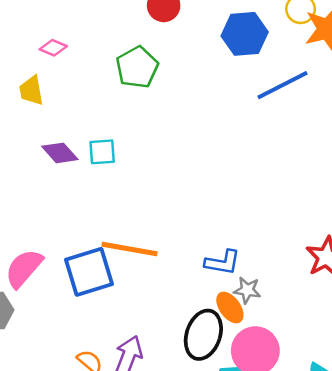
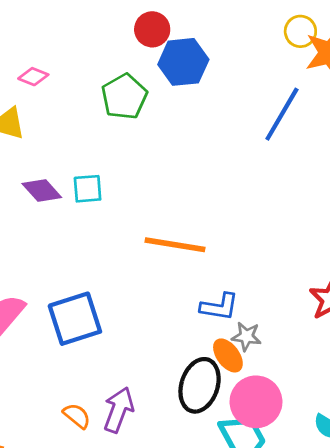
blue hexagon: (245, 34) -> (183, 62), moved
blue line: (283, 85) -> (282, 114), turned -32
orange line: (129, 249) -> (175, 245), moved

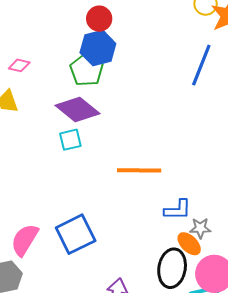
blue hexagon: (183, 62) -> (98, 48), moved
purple diamond: (42, 190) -> (78, 109), moved, size x1.5

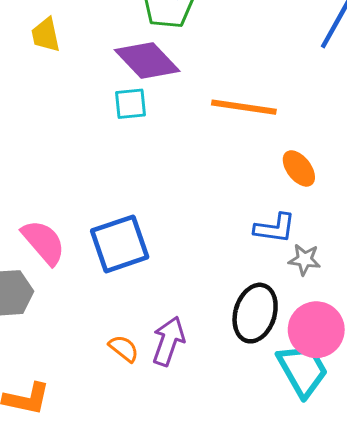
orange line: (139, 170) -> (244, 107), moved
pink semicircle: (25, 240) -> (43, 242), turned 100
orange ellipse: (189, 244) -> (299, 168), moved

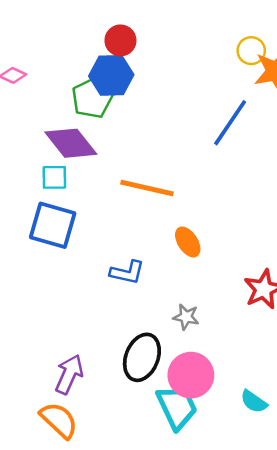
blue L-shape: (275, 228) -> (127, 272), moved
blue square: (120, 244) -> (53, 225), moved, turned 30
orange semicircle: (124, 348) -> (59, 420), moved, size x1.6

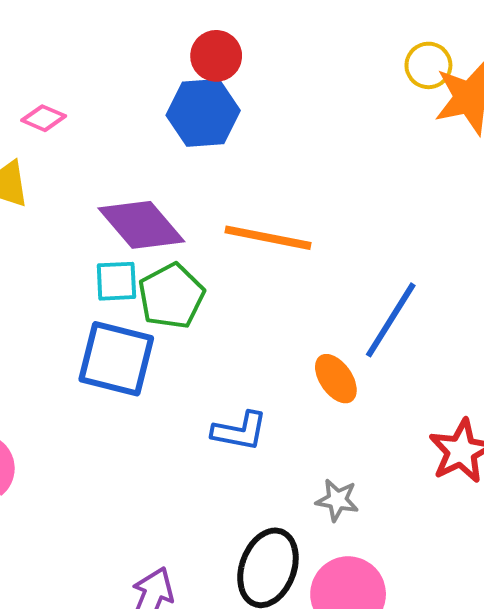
green pentagon: (92, 98) -> (171, 296), moved
blue line: (230, 123) -> (391, 320), moved
orange line: (147, 188) -> (268, 238), moved

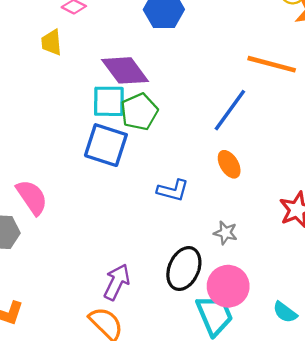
orange line: (268, 238) -> (272, 64), moved
cyan square: (116, 281) -> (109, 101), size x1.4
blue line: (391, 320) -> (230, 110), moved

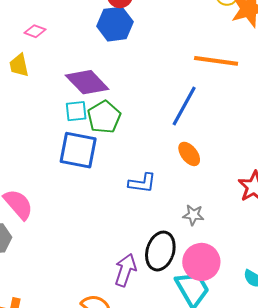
cyan square: (109, 101) -> (76, 111), size x0.7
purple arrow: (117, 282) -> (125, 270), moved

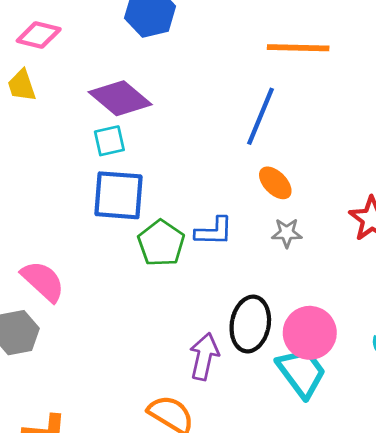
pink diamond: (35, 31) -> (39, 35), size x1.4
green pentagon: (104, 117) -> (161, 243), moved
gray star: (193, 215) -> (287, 233), moved

